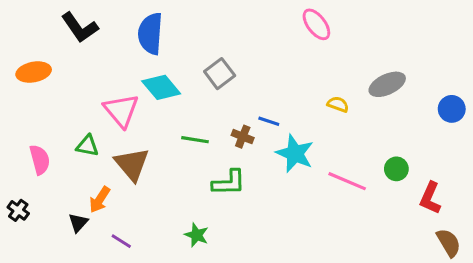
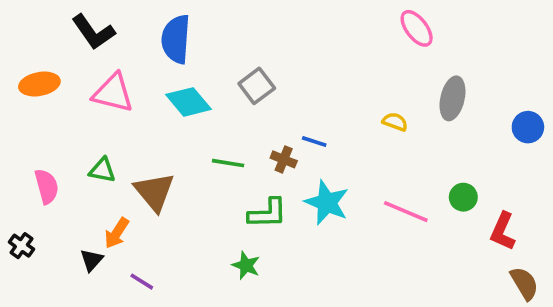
pink ellipse: (316, 24) -> (417, 28), moved
gray ellipse: (387, 84) -> (452, 98), turned -52
pink triangle: (121, 110) -> (113, 93), moved, turned -36
cyan star: (295, 153) -> (327, 203), moved
green star: (197, 235) -> (246, 265), moved

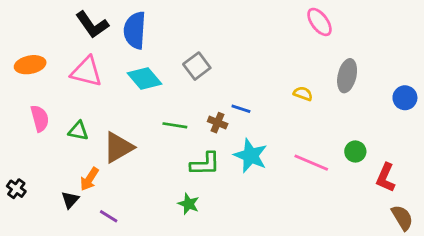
black L-shape: (93, 32) -> (92, 25), moved
pink semicircle: (47, 186) -> (40, 118), moved
brown triangle: (154, 192) -> (118, 147), turned 40

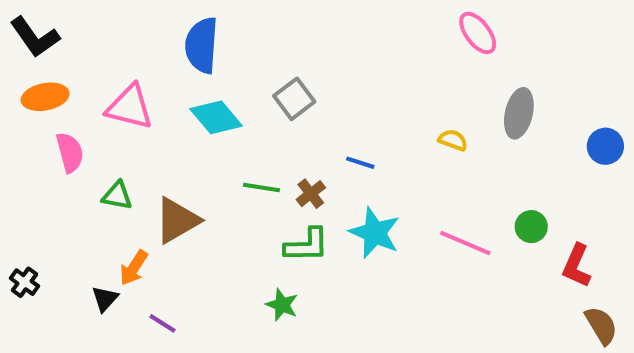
black L-shape: (92, 25) -> (35, 37), moved
pink semicircle: (40, 118) -> (70, 152), moved
brown cross: (218, 123) -> (311, 194), moved, turned 30

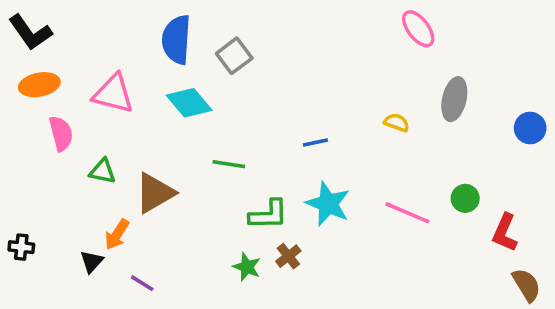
gray square: (294, 99) -> (234, 56), moved
blue line: (360, 163) -> (315, 142), turned -30
brown cross: (311, 194) -> (288, 256), moved
black cross: (25, 282) -> (21, 247), turned -30

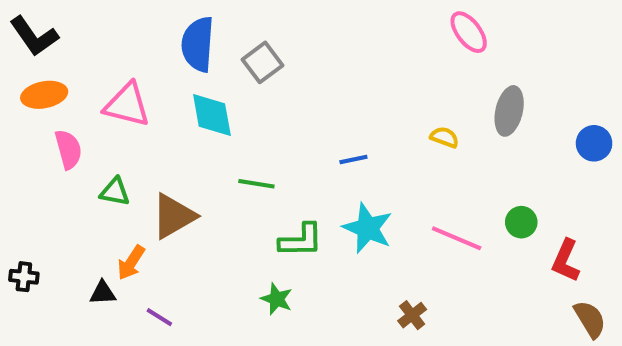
cyan diamond: (189, 103) -> (212, 115), turned 30
brown cross: (288, 256) -> (412, 315), moved
black triangle: (92, 262) -> (103, 293), turned 45

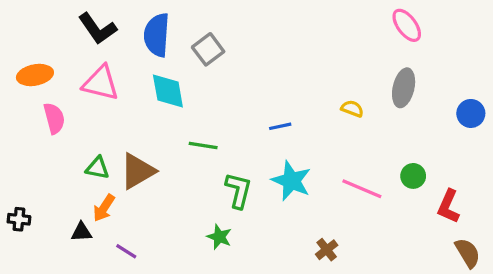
pink ellipse: (469, 32) -> (407, 25), moved
black L-shape: (34, 36) -> (97, 29), moved
green triangle: (115, 192) -> (97, 168), moved
green L-shape: (301, 240) -> (238, 190), turned -75

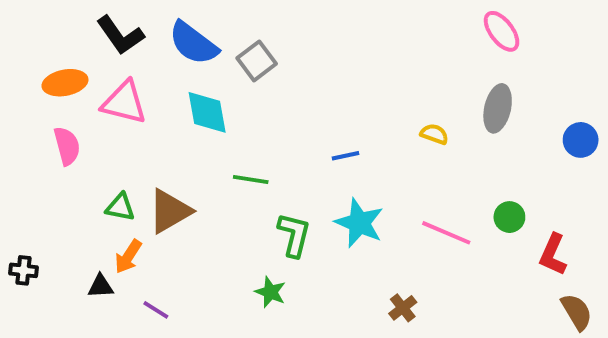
blue semicircle: (157, 35) -> (193, 43), turned -57
orange ellipse: (35, 75) -> (65, 83), moved

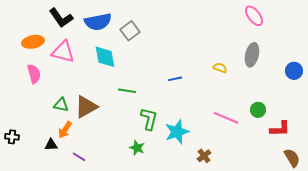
blue semicircle: (193, 43) -> (98, 22), turned -48
cyan star: (359, 223) -> (177, 132), moved, turned 30
red L-shape: (553, 255) -> (280, 129), turned -115

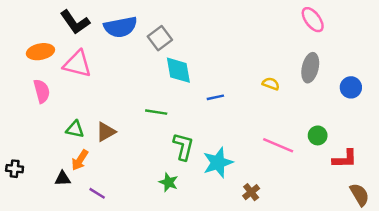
cyan diamond: (105, 57) -> (178, 70), moved
blue circle: (294, 71) -> (351, 87), moved
brown triangle: (86, 107) -> (106, 132), size x0.7

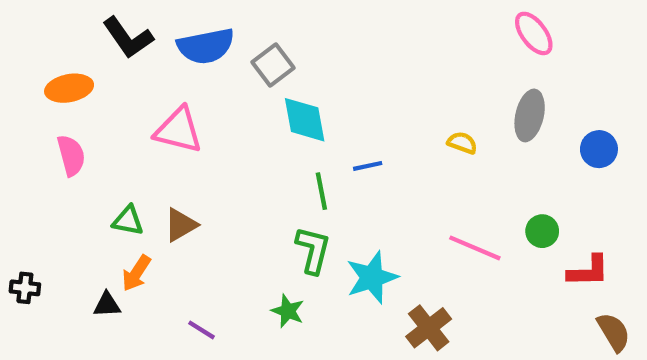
pink triangle: (77, 64) -> (178, 130), moved
green line: (156, 112) -> (321, 191), moved, turned 70
brown cross: (251, 192) -> (429, 328), size x1.5
purple line: (97, 193) -> (202, 330), moved

